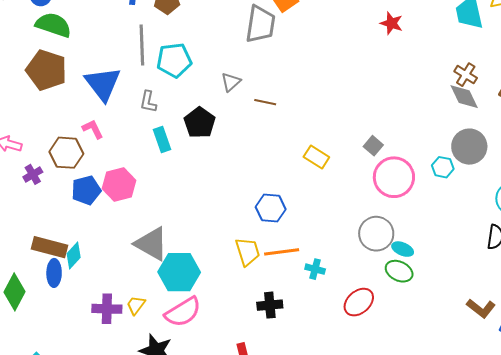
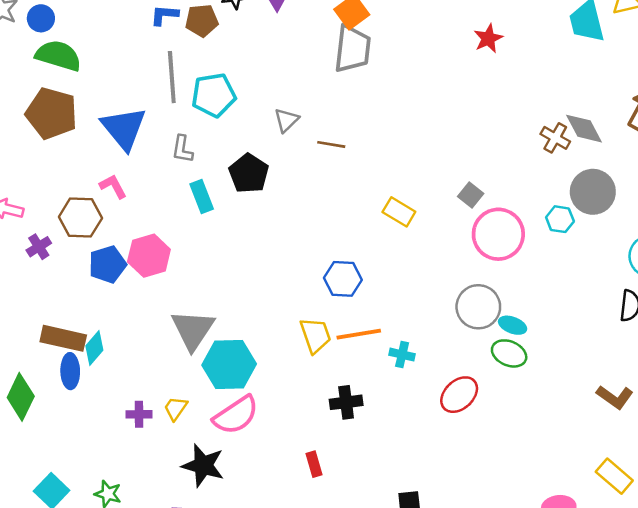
red star: (391, 23) -> (488, 38), turned 30
gray trapezoid: (260, 24) -> (353, 49), moved
brown cross: (466, 75) -> (555, 138), moved
gray triangle: (151, 244) -> (193, 330), turned 36
purple cross: (107, 309) -> (139, 414), size x0.7

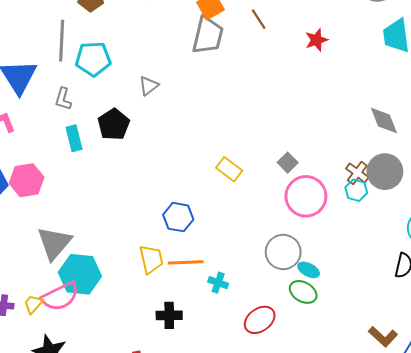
brown cross: (555, 138) -> (357, 173), moved
brown line: (331, 144) -> (259, 19), moved, turned 40
pink semicircle: (236, 415) -> (60, 296), moved

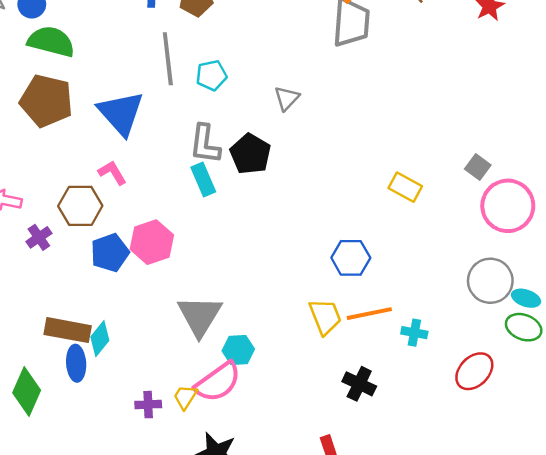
cyan pentagon: (93, 59) -> (211, 75), size x0.7
gray L-shape: (63, 99) -> (205, 144), moved, size x1.4
cyan hexagon: (80, 274) -> (238, 350), size x0.6
black cross: (169, 315) -> (359, 384), turned 35

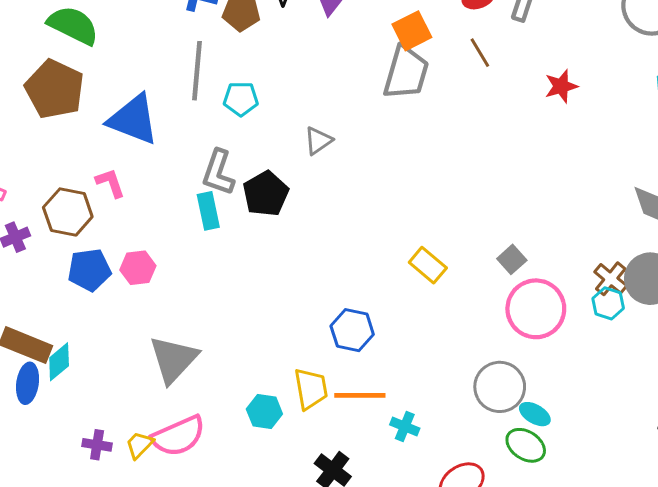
blue triangle: (121, 113) -> (133, 120), turned -39
pink hexagon: (152, 242) -> (138, 268), size x0.7
cyan hexagon: (238, 350) -> (264, 412), moved

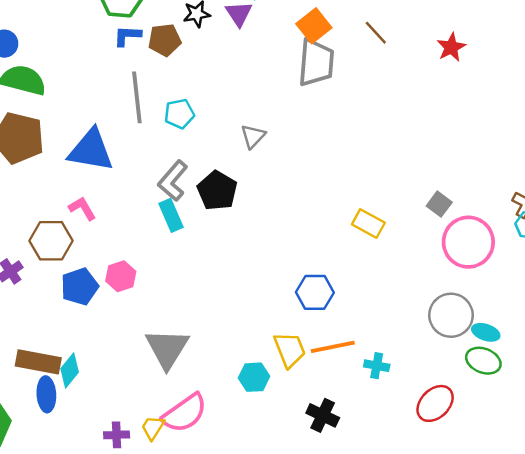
gray L-shape: (218, 172) -> (173, 181), turned 33

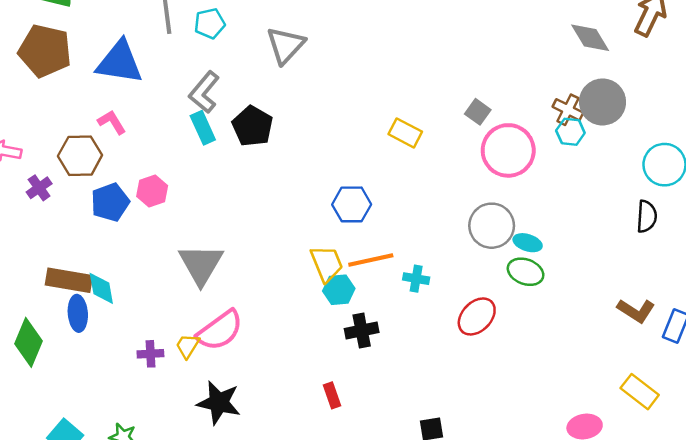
gray triangle: (253, 136) -> (286, 45), size x1.5
black pentagon: (217, 191) -> (252, 126), moved
cyan diamond: (70, 370) -> (101, 288), turned -48
cyan hexagon: (254, 377) -> (339, 290), moved
black cross: (323, 415) -> (362, 330), turned -36

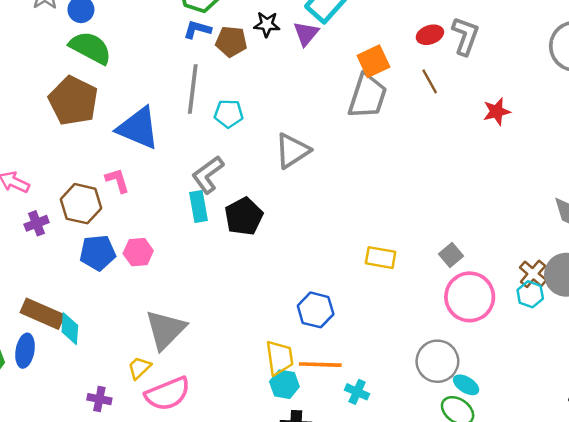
yellow rectangle: (405, 133) -> (381, 258), turned -32
blue ellipse: (78, 313) -> (25, 351), moved
yellow trapezoid: (188, 346) -> (139, 368), moved

